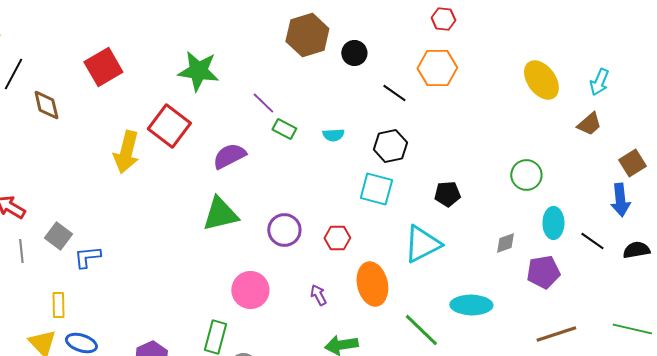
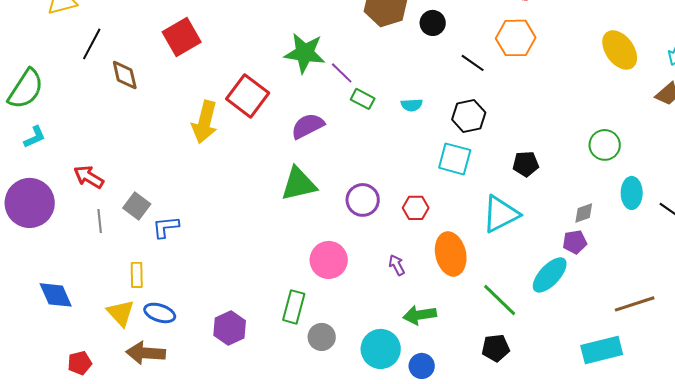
green star: (198, 71) -> (305, 53), moved
purple pentagon: (543, 272) -> (575, 242), moved, size x0.7
cyan ellipse: (471, 305) -> (550, 275), turned -48

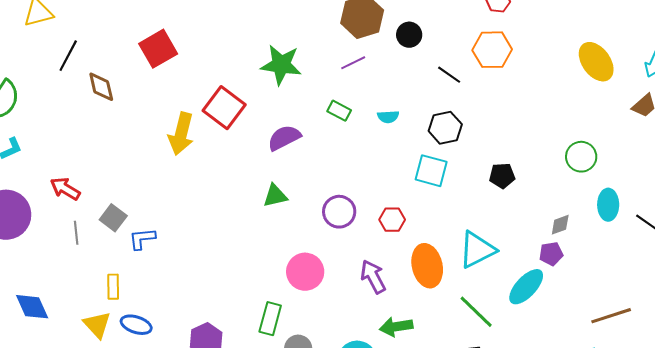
purple line: (342, 73) -> (353, 63), moved, turned -70
green triangle: (299, 184) -> (275, 196), size x0.7
cyan triangle: (501, 214) -> (477, 250), moved
purple arrow: (397, 265) -> (373, 277), size x1.6

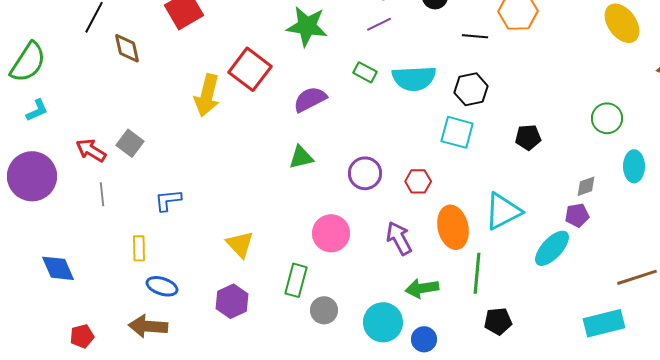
black line: (449, 75) -> (475, 36), turned -30
cyan semicircle: (388, 117) -> (414, 78), size x2.0
gray square: (113, 218) -> (130, 143), moved
green line: (476, 312) -> (477, 273), moved, turned 51
yellow triangle: (97, 325) -> (240, 244), moved

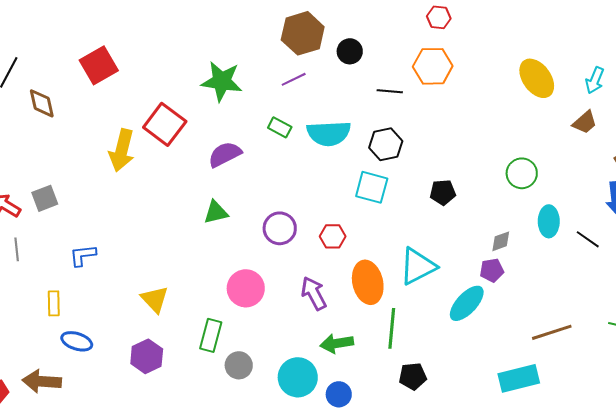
gray square: (130, 143) -> (45, 198), turned 32
brown arrow: (148, 326) -> (42, 381), moved

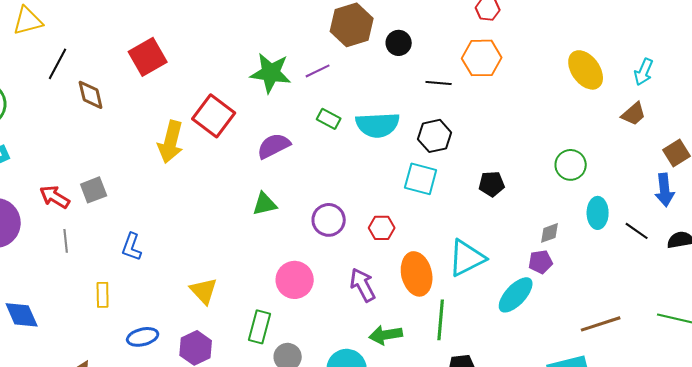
purple line: (294, 79) -> (318, 71), moved
blue L-shape: (83, 255) -> (132, 247), turned -64
blue ellipse: (77, 341) -> (143, 337), moved, turned -32

